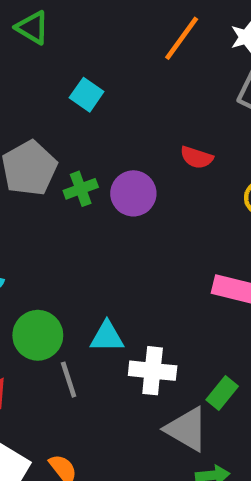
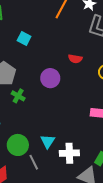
green cross: (81, 189) -> (18, 96), moved, turned -32
cyan triangle: (107, 337) -> (48, 141), turned -49

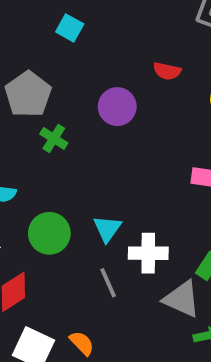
gray line: (34, 162) -> (108, 283), moved

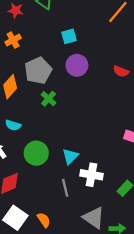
cyan square: (70, 28) -> (69, 36), turned 35
purple circle: (117, 107) -> (77, 65), moved
gray triangle: (182, 299) -> (94, 218), moved

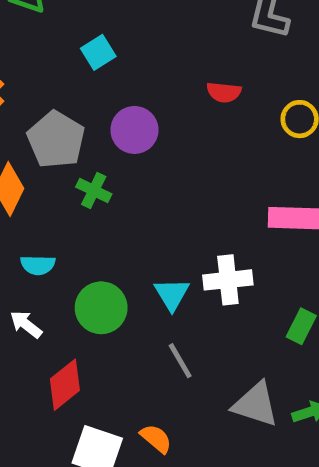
purple circle: (77, 65) -> (134, 130), moved
white cross: (91, 175) -> (228, 280), moved

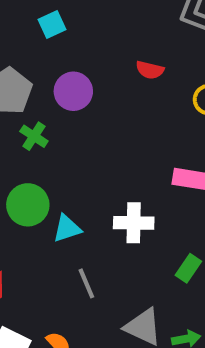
cyan triangle: (172, 294) -> (67, 228), moved, turned 36
green circle: (101, 308) -> (28, 205), moved

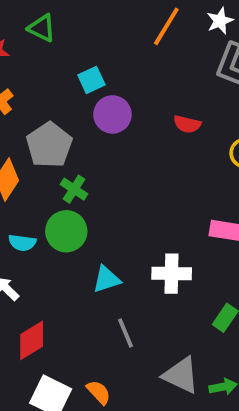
purple circle: (73, 91) -> (112, 114), moved
green circle: (28, 205) -> (66, 231), moved

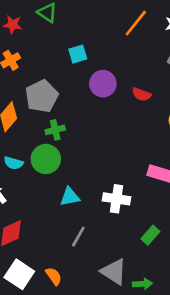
purple circle: (112, 114) -> (103, 84), moved
green cross: (74, 189) -> (55, 130), turned 36
gray line: (126, 333) -> (78, 237), turned 45

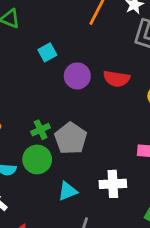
red semicircle: (142, 94) -> (117, 79), size x1.4
gray pentagon: (42, 96) -> (71, 138), moved

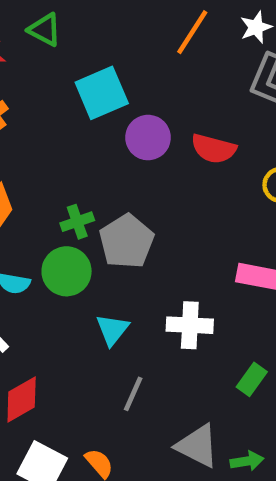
cyan square: (47, 52) -> (102, 93), size x1.6
cyan triangle: (68, 191) -> (112, 330), turned -35

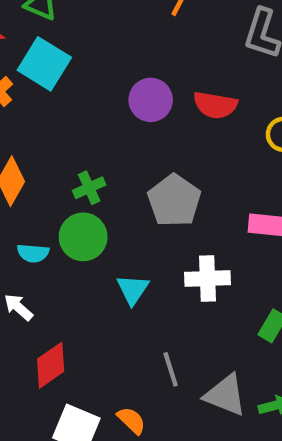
cyan square: (102, 93) -> (44, 64), moved, turned -30
gray pentagon: (127, 241) -> (174, 201), moved
gray line: (133, 394) -> (171, 369), moved, turned -36

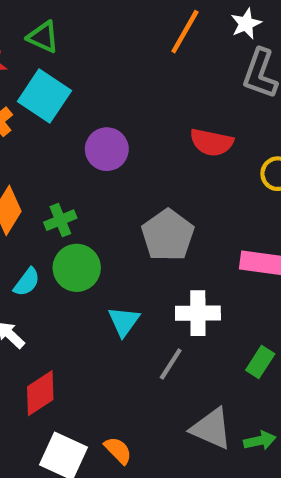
purple circle: (151, 100) -> (107, 149), moved
green cross: (89, 188) -> (60, 220), moved
cyan semicircle: (33, 253) -> (27, 282), turned -60
gray line: (171, 369) -> (171, 364), moved, turned 48

